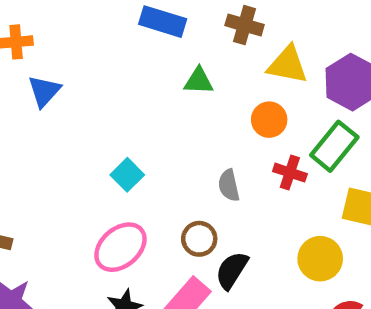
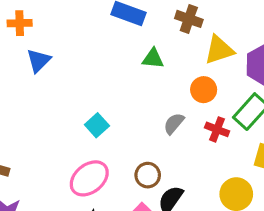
yellow triangle: (287, 65) -> (219, 50), turned -32
gray semicircle: (229, 185) -> (174, 124), moved, turned 50

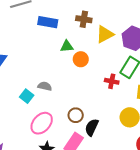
orange circle: (204, 90) -> (81, 59), moved
gray semicircle: (174, 124) -> (45, 86), moved, turned 72
cyan square: (97, 125) -> (27, 96), moved

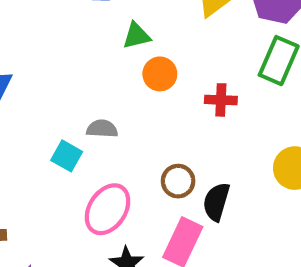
orange circle: (81, 59) -> (160, 74), moved
red cross: (112, 81) -> (221, 100), moved

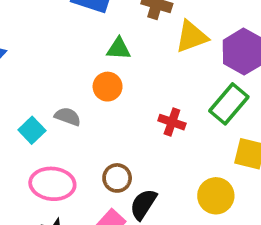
orange circle: (160, 74) -> (108, 87), moved
pink ellipse: (108, 209) -> (52, 184), turned 45

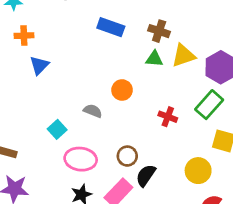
green triangle: (119, 49) -> (154, 59), moved
cyan square: (32, 130) -> (57, 129), moved

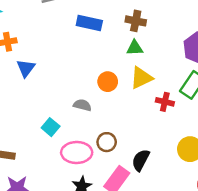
yellow triangle: (183, 55) -> (141, 78), moved
red cross: (168, 117) -> (165, 102), moved
brown circle: (127, 156) -> (107, 142), moved

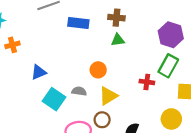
blue triangle: (26, 68) -> (39, 72), moved, turned 35
yellow triangle: (141, 78) -> (108, 96), moved
cyan square: (51, 127) -> (54, 99), moved, size x1.5

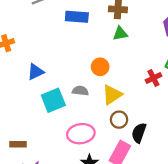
red cross: (147, 82) -> (153, 78), turned -32
cyan square: (54, 99) -> (53, 100), turned 35
brown circle: (102, 120) -> (119, 120), moved

